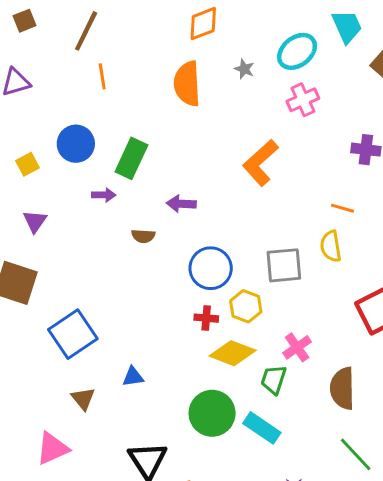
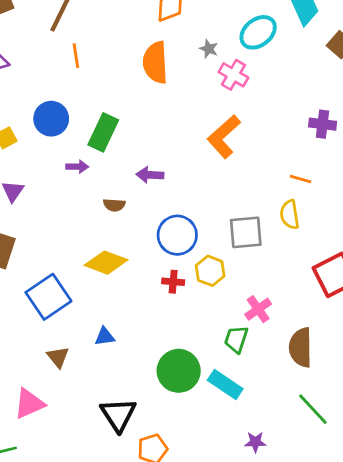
pink cross: (303, 100) -> (233, 75), moved, turned -36
yellow diamond: (233, 353) -> (106, 263), moved

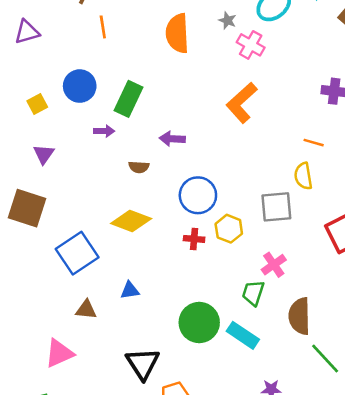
gray square: (246, 232) -> (276, 207), moved
brown semicircle: (301, 348) -> (299, 316), moved
brown triangle: (58, 357) -> (86, 310), turned -45

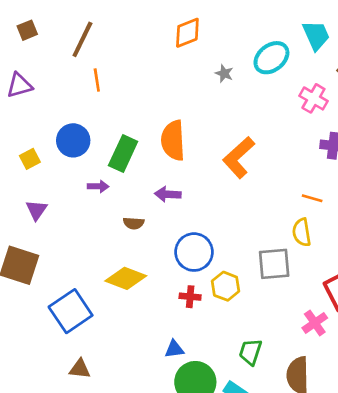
orange semicircle: (177, 33) -> (173, 140), moved
pink cross: (251, 45) -> (313, 98), moved
pink cross: (274, 265) -> (315, 323), moved
blue triangle: (130, 290) -> (174, 349), moved

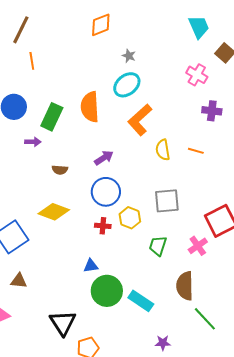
cyan ellipse: (271, 58) -> (127, 85), moved
purple arrow: (168, 194) -> (104, 158), moved, turned 144
yellow semicircle: (302, 232) -> (163, 150), moved
green trapezoid: (250, 352) -> (158, 246), moved

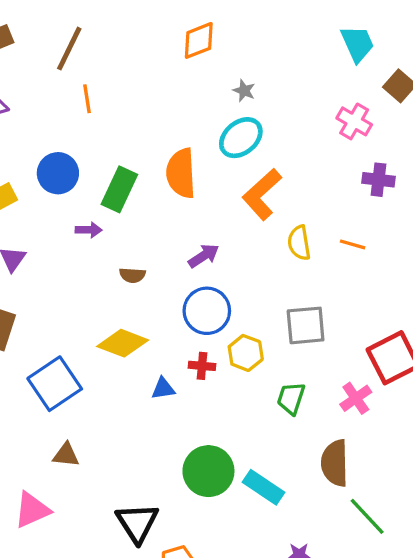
blue triangle: (91, 266) -> (163, 389), moved

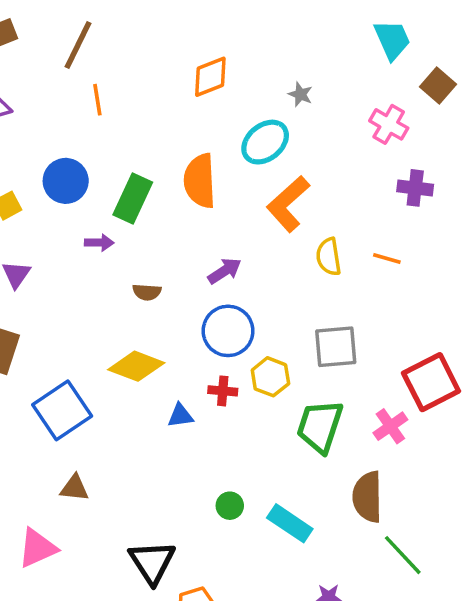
orange diamond: (199, 40) -> (210, 77), moved
gray star: (244, 91) -> (300, 94), moved
green trapezoid: (291, 398) -> (320, 426), size x1.5
green circle: (208, 471) -> (230, 506), size x0.5

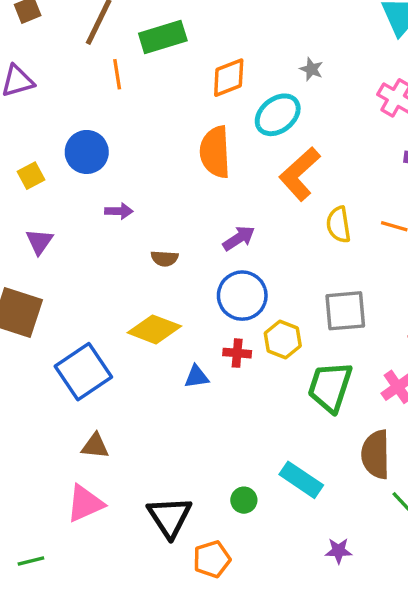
orange diamond: (210, 77) -> (229, 78), moved
green rectangle: (133, 199) -> (163, 37), moved, turned 48
green circle: (230, 506) -> (244, 500), moved
pink triangle: (37, 548) -> (85, 503), moved

